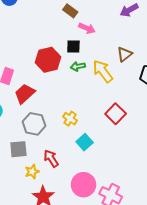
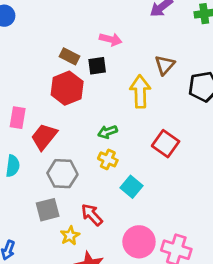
brown rectangle: (70, 11) -> (69, 56), moved
green arrow: (78, 66) -> (108, 132), moved
yellow arrow: (103, 71) -> (140, 91), turned 45

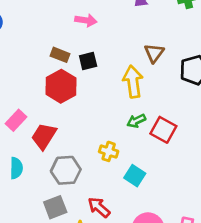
pink arrow: (111, 39) -> (86, 20), moved
pink rectangle: (18, 118) -> (16, 120), turned 40
green arrow: (108, 132) -> (136, 121), moved

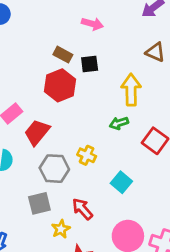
brown triangle: (154, 53) -> (155, 52), moved, turned -50
green arrow: (136, 121) -> (119, 123), moved
yellow cross: (109, 151) -> (87, 155), moved

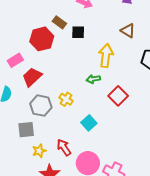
red hexagon: (60, 85) -> (42, 39), moved
red arrow: (82, 209) -> (64, 147), moved

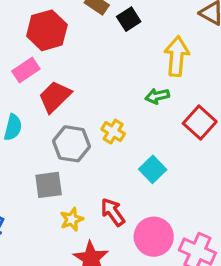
black square: (78, 32) -> (129, 19), turned -32
red hexagon: (42, 39) -> (47, 30), moved

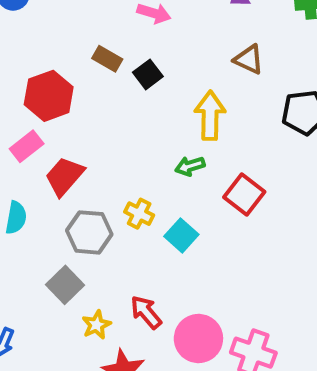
cyan square: (153, 169) -> (181, 235), moved
gray square: (49, 185) -> (65, 285), turned -32

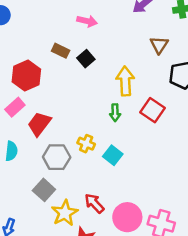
brown triangle: (249, 59) -> (159, 45), moved, turned 42
green arrow: (190, 166) -> (115, 113), turned -70
red square: (244, 195) -> (153, 110), moved
yellow star: (96, 325) -> (65, 213), size x1.5

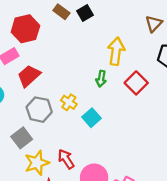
black square: (86, 59) -> (85, 13), moved

